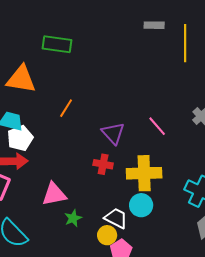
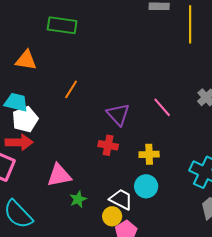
orange triangle: (21, 79) -> (26, 60), size x0.7
yellow cross: (144, 173) -> (149, 154), size x0.6

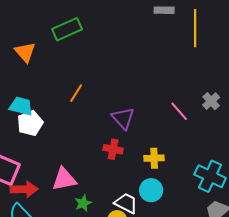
green rectangle: (62, 25) -> (67, 29), turned -32
orange triangle: (26, 60) -> (25, 52), moved, turned 40
pink line: (162, 107) -> (179, 111), moved
red arrow: (19, 142) -> (24, 189), moved

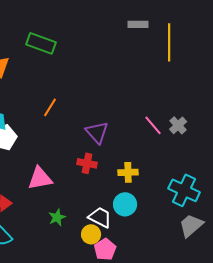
green rectangle: (67, 29) -> (41, 43), turned 44
gray cross: (211, 101) -> (178, 125), moved
pink triangle: (64, 179) -> (40, 178), moved

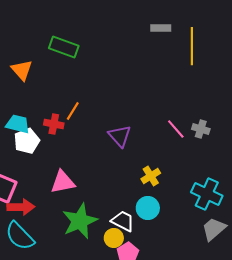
gray cross: (178, 125) -> (201, 129), turned -30
red cross: (87, 163) -> (54, 124), moved
yellow cross: (128, 172) -> (151, 176), turned -30
green star: (57, 217) -> (80, 221), size x2.0

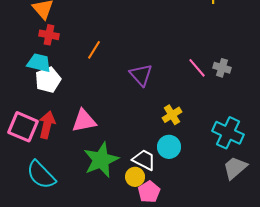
red cross: (54, 124) -> (49, 35), moved
red arrow: (21, 207) -> (47, 125), moved, turned -76

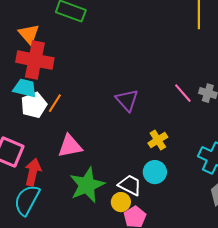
red cross: (49, 35) -> (35, 60), size x1.8
orange line: (94, 50) -> (55, 103), moved
red arrow: (47, 125) -> (33, 172), moved
cyan semicircle: (41, 175) -> (27, 200), turned 72

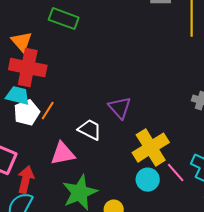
pink line: (183, 93) -> (176, 173), moved
yellow cross: (158, 140) -> (151, 148), size x1.8
white trapezoid: (130, 185) -> (90, 130), moved

